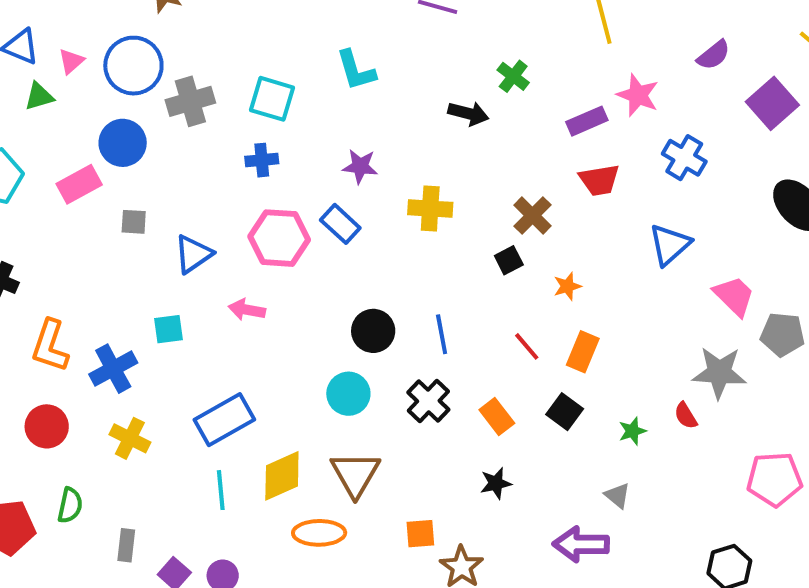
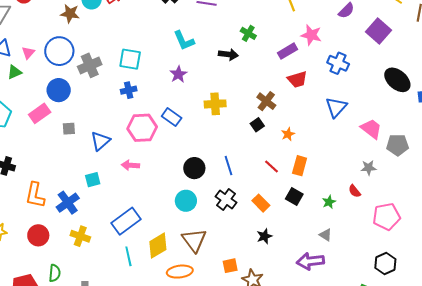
cyan L-shape: (356, 70) -> (184, 41), moved
purple star: (360, 166) -> (178, 74), moved, turned -30
gray star: (719, 373) -> (369, 168), size x0.6
pink pentagon: (774, 479) -> (386, 217), moved

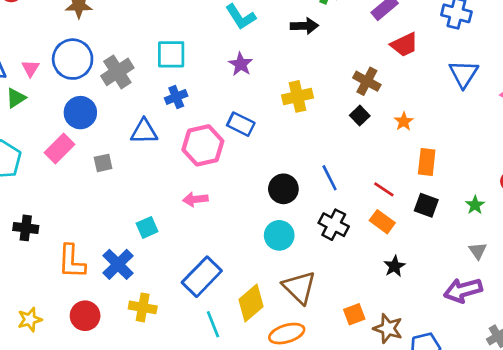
blue triangle: (100, 141) -> (144, 132), moved, turned 50
red line: (271, 166) -> (384, 189), moved
gray triangle: (326, 235) -> (478, 251), turned 32

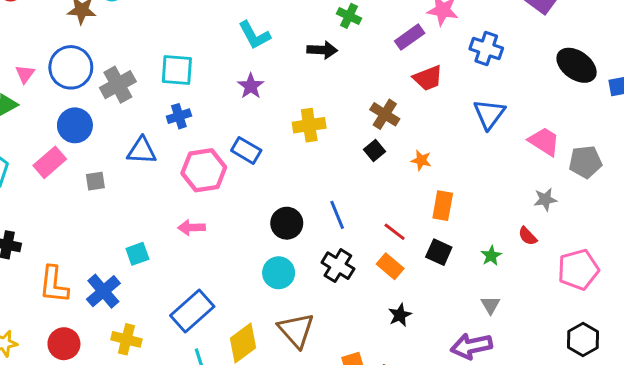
orange star: (404, 121) -> (421, 160), turned -30

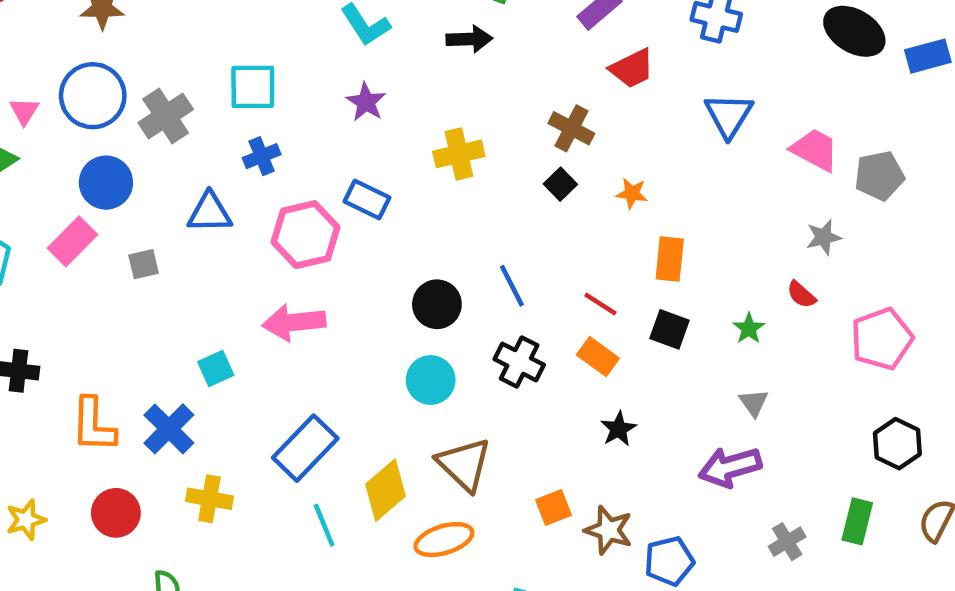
pink arrow: (191, 227) -> (294, 322), size x1.5

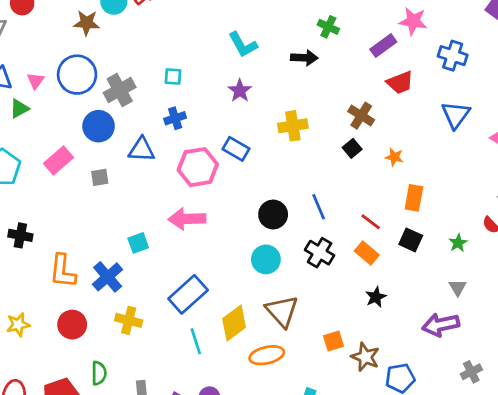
cyan square: (253, 87) -> (173, 77), size x0.6
blue circle: (106, 183) -> (99, 126), moved

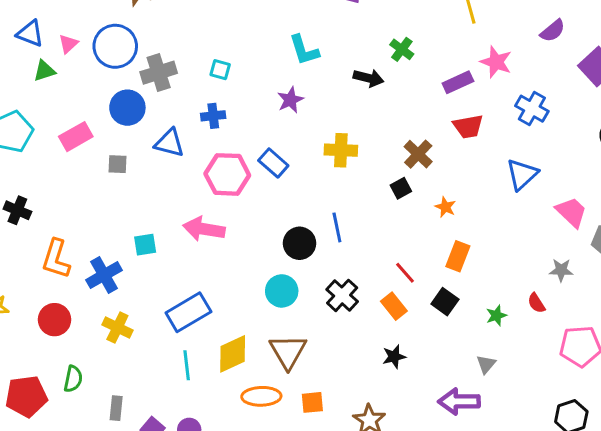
blue line: (319, 207) -> (337, 227), moved
orange square: (333, 341) -> (312, 402), moved

